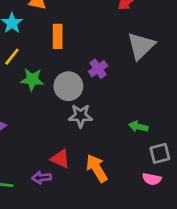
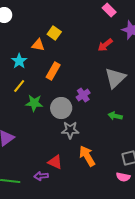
orange rectangle: (58, 36) -> (53, 71), turned 30
green arrow: (138, 127) -> (115, 116), moved
orange arrow: (97, 168) -> (87, 156), moved

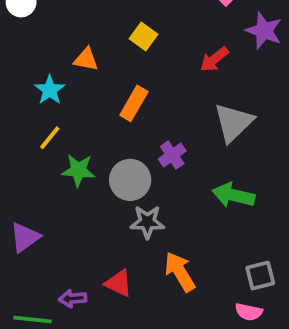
yellow square: (54, 33) -> (143, 36), moved
orange rectangle: (53, 71) -> (134, 103), moved
green arrow: (115, 116) -> (233, 195), size x1.5
purple arrow: (41, 176) -> (73, 298), moved

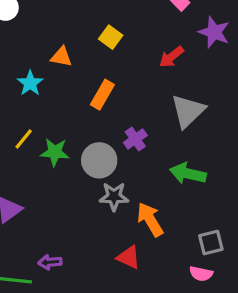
yellow line: (50, 138) -> (24, 139), moved
orange arrow: (180, 272) -> (150, 219), moved
red triangle: (119, 283) -> (129, 257), moved

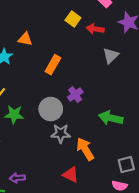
yellow square: (111, 37) -> (73, 19), moved
red arrow: (171, 57) -> (95, 29), moved, turned 48
gray triangle: (188, 111) -> (111, 56), moved, size x0.7
green star: (55, 152) -> (14, 115), moved

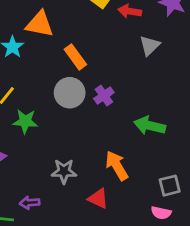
orange triangle: (25, 39) -> (40, 24), size x1.5
orange rectangle: (53, 65) -> (75, 57), turned -66
gray circle: (51, 109) -> (70, 93), moved
gray star: (61, 133) -> (64, 171), moved

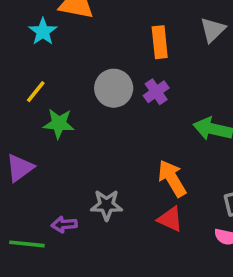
orange rectangle: (75, 57) -> (160, 42), moved, turned 30
gray star: (64, 171) -> (107, 205), moved
red triangle: (98, 198) -> (170, 219), moved

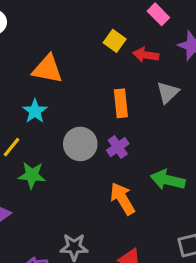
cyan star: (43, 32) -> (35, 111), moved
orange arrow: (172, 178) -> (122, 199), moved

